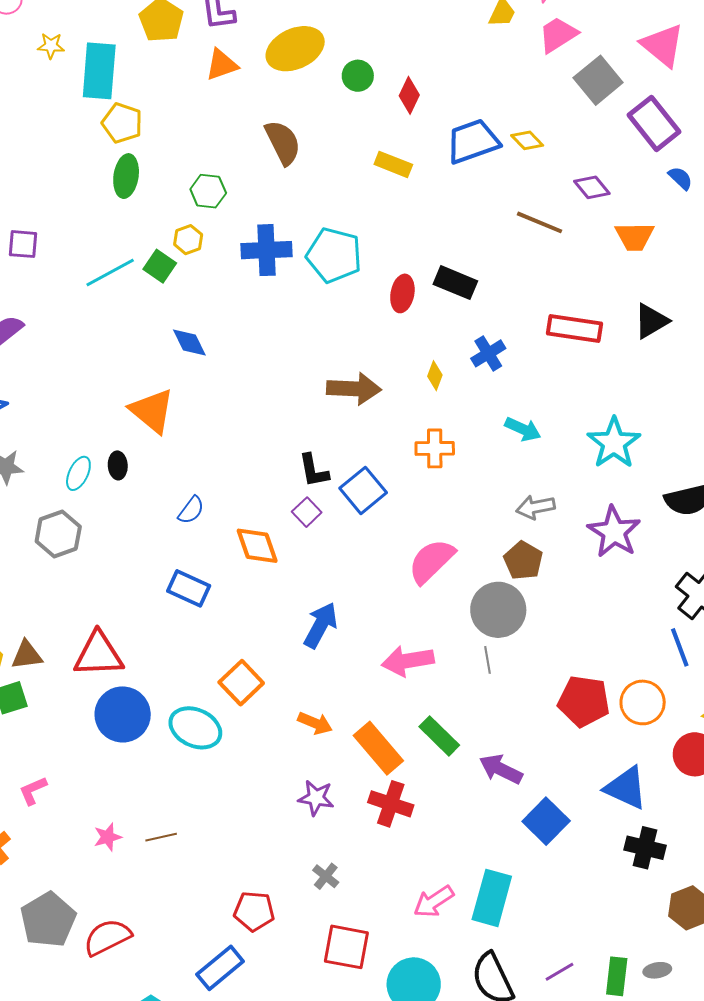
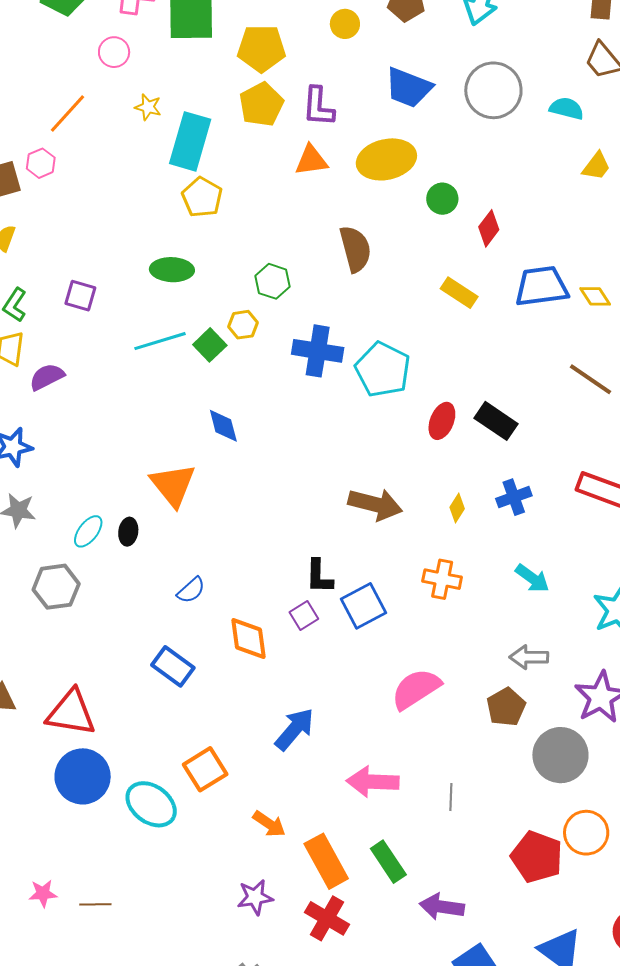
green ellipse: (126, 176) -> (172, 270), moved, turned 72
gray circle: (498, 610) -> (560, 755), moved
orange circle: (643, 702) -> (586, 833), moved
purple arrow: (501, 769) -> (442, 907), turned -30
purple star: (316, 798) -> (255, 897), turned -30

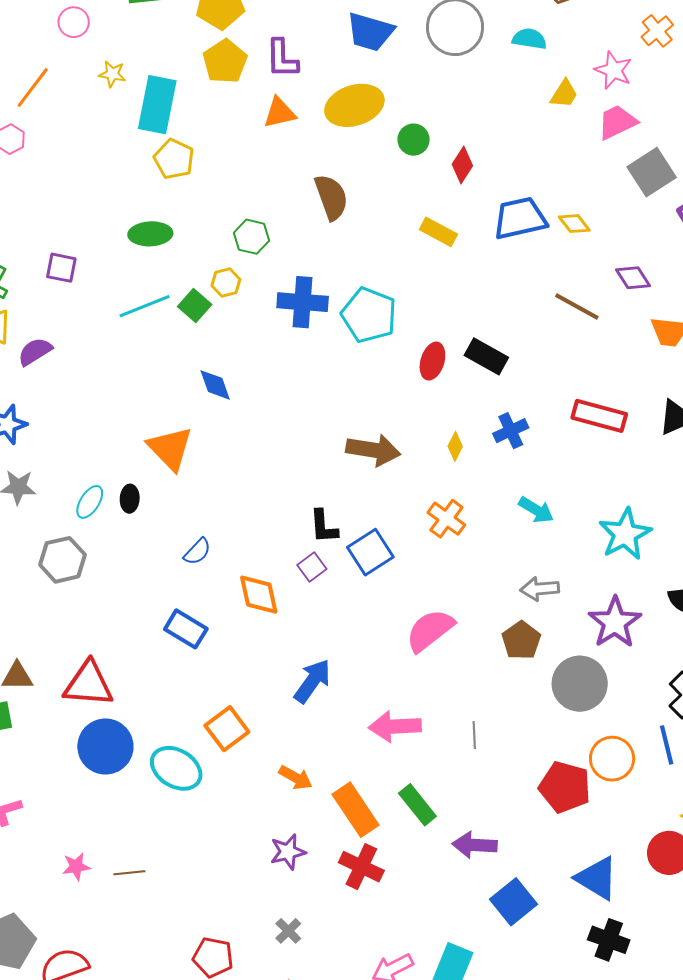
orange cross: (442, 579) -> (446, 519), turned 30

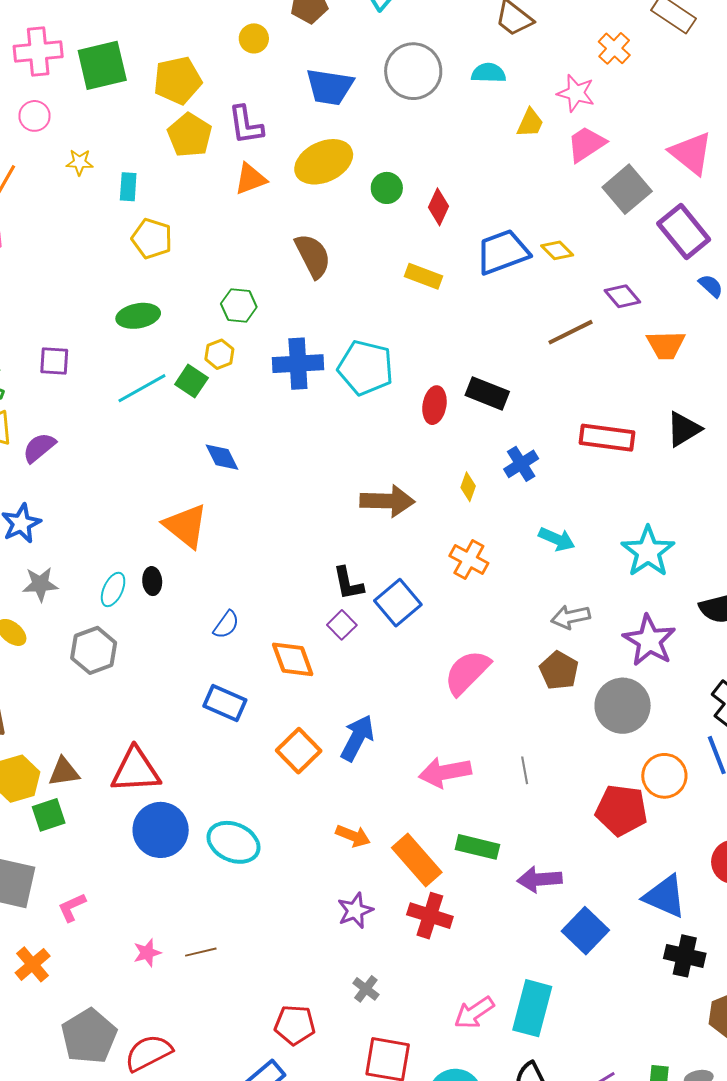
cyan rectangle: (157, 105) -> (128, 187), size x0.5
brown line: (577, 307) -> (570, 332), turned -48
orange square: (227, 729) -> (299, 751), moved
green rectangle: (417, 805) -> (477, 847), turned -30

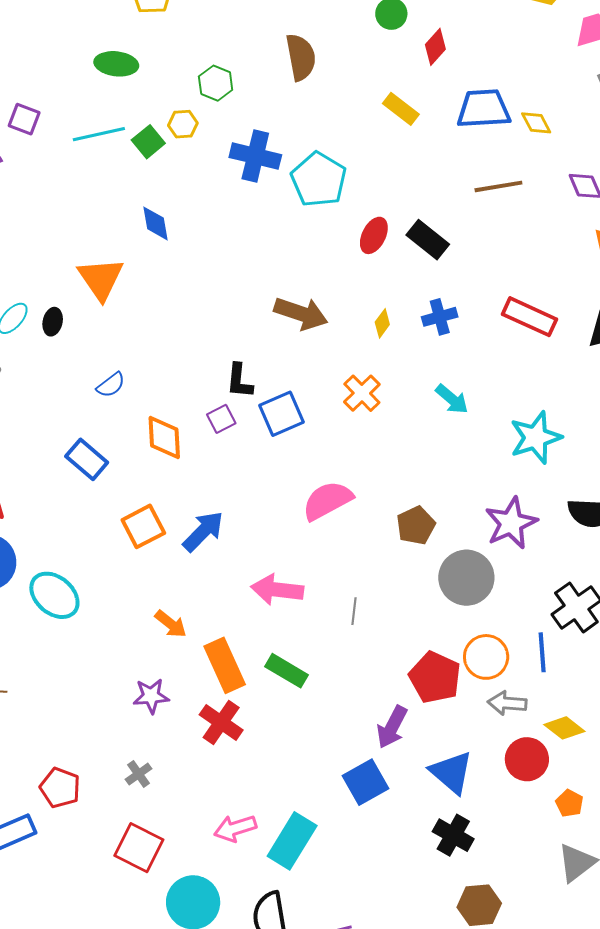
brown line: (570, 332) -> (498, 186), moved
purple square: (54, 361) -> (24, 119), moved
gray arrow: (570, 617) -> (507, 703), moved
purple arrow: (540, 879) -> (392, 727), moved, turned -75

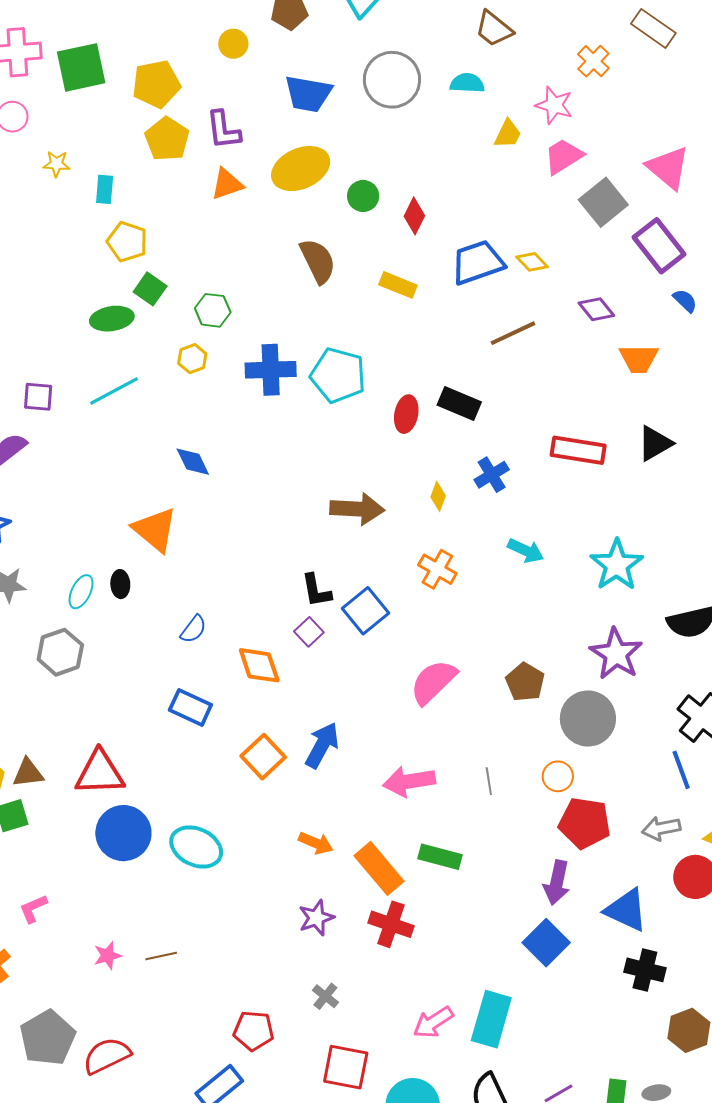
brown semicircle: (301, 57) -> (318, 261), moved
green square: (148, 142) -> (150, 289), moved
orange circle: (486, 657) -> (558, 776), moved, size x0.7

